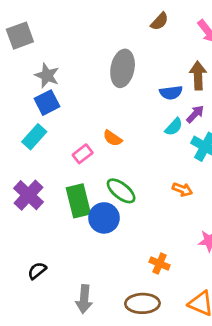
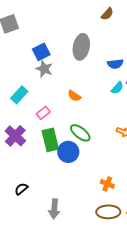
gray star: (47, 75) -> (44, 69), moved
blue square: (47, 103) -> (41, 52), moved
pink rectangle: (83, 154) -> (43, 113), moved
brown ellipse: (142, 303) -> (108, 212), moved

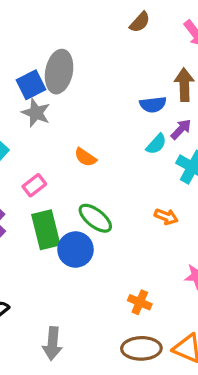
gray ellipse: (81, 47) -> (59, 72), moved

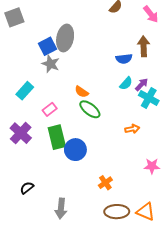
purple arrow: (181, 129) -> (142, 84), moved
orange arrow: (166, 217) -> (132, 129), turned -32
green ellipse: (95, 218) -> (90, 109), moved
orange cross: (140, 302) -> (105, 183), moved, turned 32

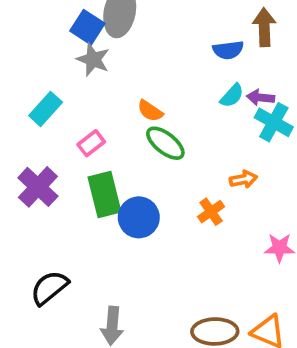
blue square: (48, 46) -> (87, 27), turned -30
purple arrow: (142, 84) -> (260, 98), turned -128
orange cross: (105, 183) -> (211, 212), moved
black semicircle: (27, 188) -> (49, 288), size x1.5

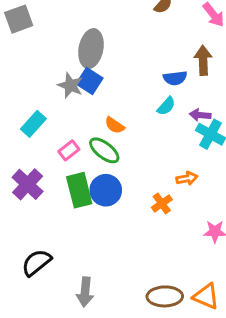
blue square: (87, 27) -> (90, 81), moved
cyan semicircle: (232, 96) -> (166, 106), moved
green ellipse: (165, 143) -> (104, 150), moved
blue circle: (139, 217) -> (106, 190), moved

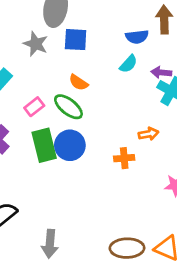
blue square: (90, 81) -> (76, 40), moved, turned -30
orange cross: (162, 203) -> (124, 158), turned 30

